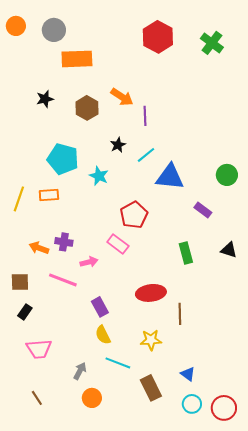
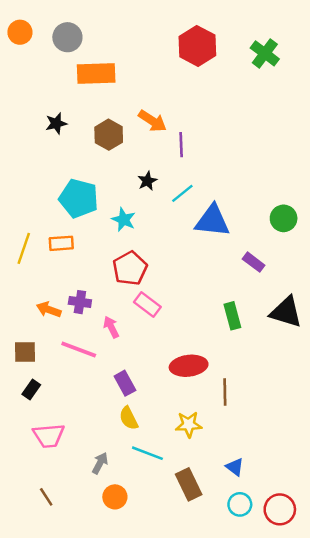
red pentagon: (134, 215) -> (130, 268), moved
black triangle: (229, 250) -> (286, 312), size x1.6
pink arrow: (89, 262) -> (111, 327), turned -102

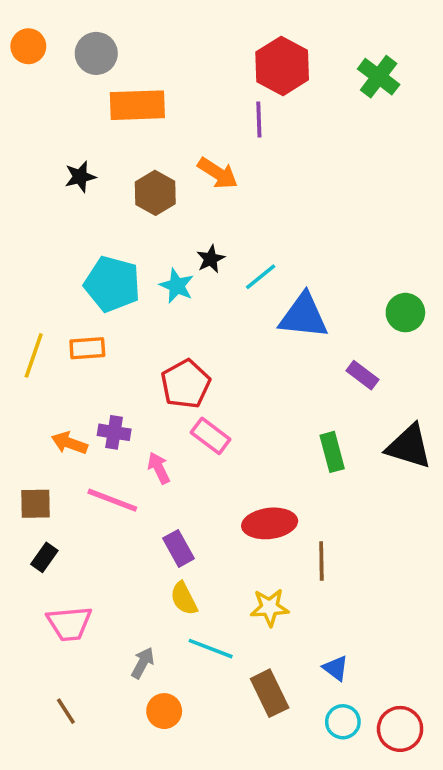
purple line: (181, 145) -> (259, 120), moved
cyan star: (124, 220) -> (177, 286), moved

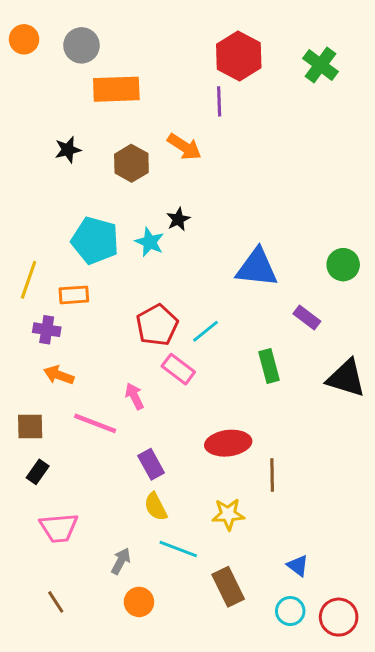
cyan line: (261, 277) -> (206, 331), moved
yellow line: (34, 355) -> (29, 280), moved
purple cross: (114, 432) -> (47, 330), moved
green rectangle: (332, 452) -> (269, 366), moved
blue triangle: (336, 668) -> (298, 566), moved

